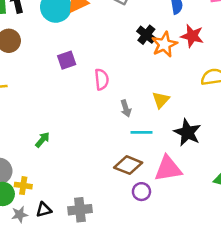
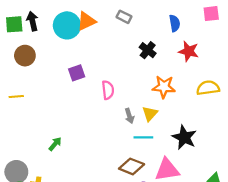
orange star: (164, 44) -> (164, 87), moved, turned 30
yellow triangle: (161, 100) -> (150, 114), moved

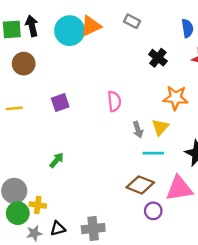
purple square: (77, 73) -> (60, 102), moved

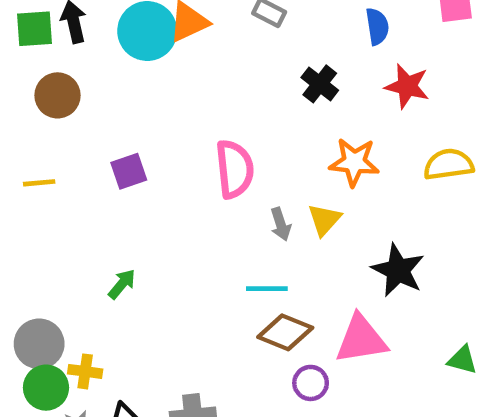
pink semicircle: (114, 101) -> (235, 169), size x1.4
cyan line: (153, 153) -> (267, 289), moved

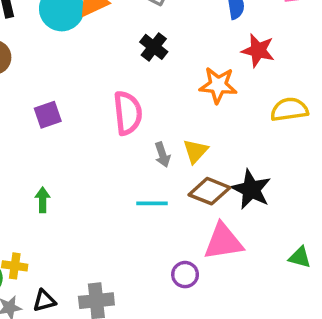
black cross: (320, 84) -> (154, 47), moved
orange star: (354, 162) -> (218, 85), moved
green arrow: (122, 284) -> (43, 200), turned -40
brown diamond: (285, 332) -> (209, 191), moved

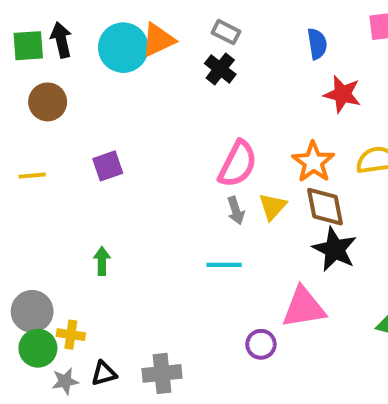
black cross: (154, 47) -> (220, 69), moved
orange star: (218, 85) -> (313, 162), moved, turned 30
pink semicircle: (128, 113) -> (238, 164), moved, turned 33
brown diamond: (209, 191) -> (325, 207), moved, turned 57

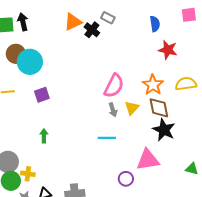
cyan circle: (123, 48) -> (30, 62), moved
black cross: (220, 69) -> (92, 30), moved
purple square: (108, 166) -> (42, 95), moved

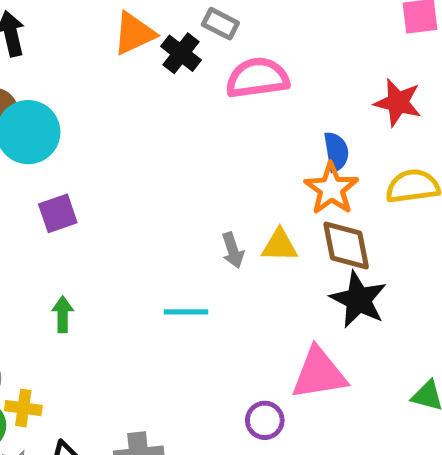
blue semicircle: (155, 24) -> (336, 152), moved
red star: (168, 50) -> (398, 103), moved
pink semicircle: (114, 86) -> (257, 78), moved, turned -125
yellow triangle: (132, 108) -> (280, 245), turned 49
cyan line: (107, 138) -> (186, 312), moved

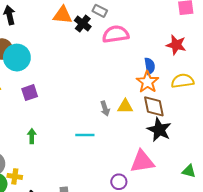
orange triangle: (134, 34) -> (63, 15), turned 30

